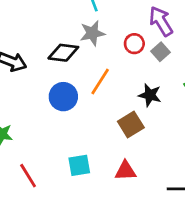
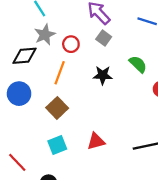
red circle: (134, 44) -> (71, 44), moved
blue circle: (63, 97) -> (19, 94), moved
brown square: (131, 125) -> (57, 108), moved

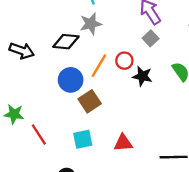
red circle: (71, 44) -> (124, 61), moved
blue circle: (19, 94) -> (71, 80), moved
red line: (17, 162) -> (39, 135), moved

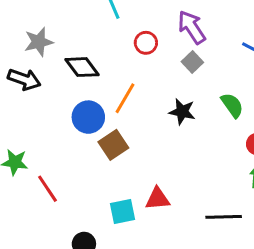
gray star: (91, 24) -> (39, 42), moved
black diamond: (66, 42) -> (82, 67), turned 48
red circle: (124, 61) -> (146, 43), moved
cyan square: (83, 139) -> (122, 212), moved

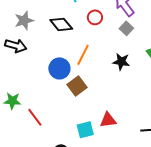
black diamond: (82, 67) -> (61, 24), moved

